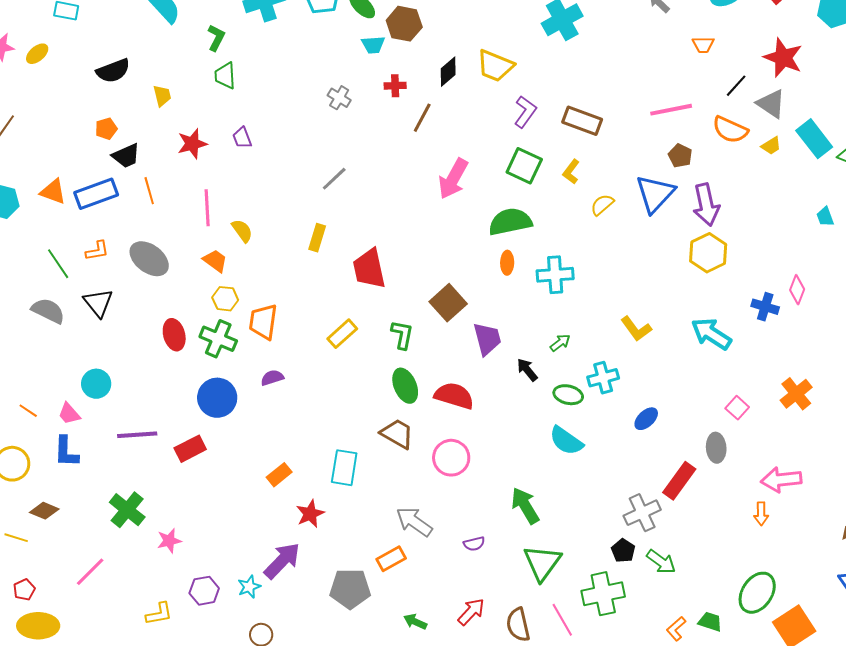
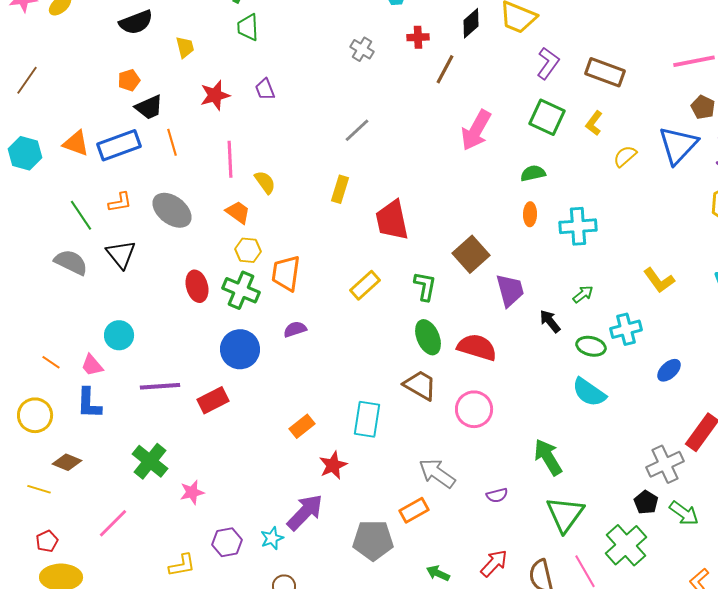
green semicircle: (510, 222) -> (533, 173), size x0.6
green cross: (603, 594) -> (626, 545), turned -30

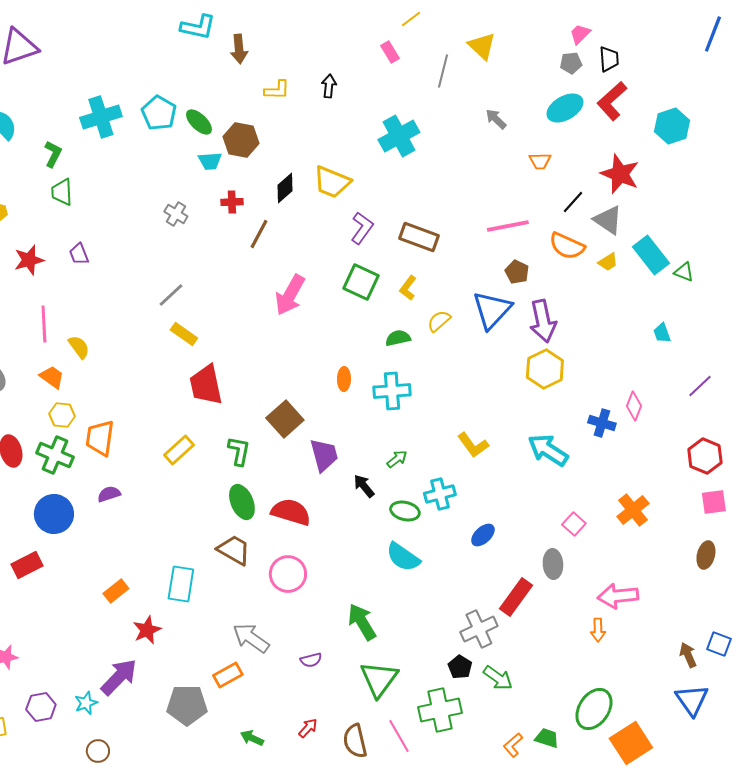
green semicircle: (533, 173) -> (398, 338), moved
yellow rectangle: (340, 189) -> (184, 334), moved, turned -72
green cross: (626, 545) -> (440, 710), turned 30
red arrow: (494, 563) -> (308, 728), size x0.7

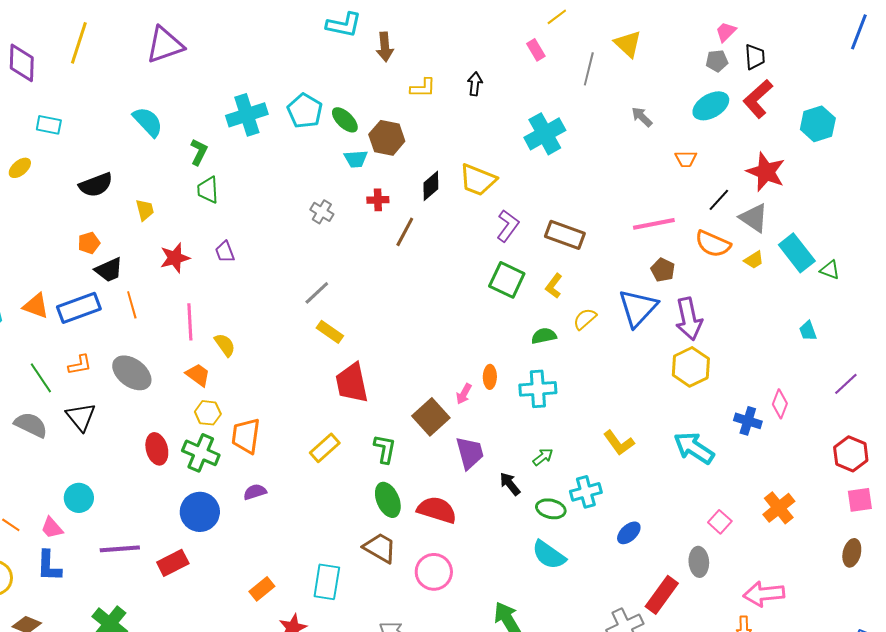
pink arrow: (290, 295) -> (464, 394), moved, size x0.5

